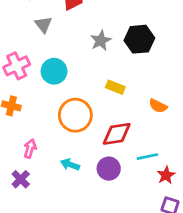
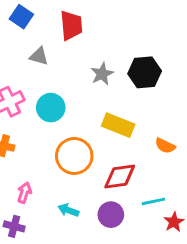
gray triangle: (43, 25) -> (39, 56), turned -36
yellow rectangle: (115, 87) -> (118, 125), size x1.5
purple cross: (21, 179) -> (14, 226), turned -30

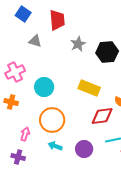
gray star: (102, 74) -> (78, 44), moved
cyan circle: (51, 108) -> (44, 87), moved
orange circle: (74, 156) -> (52, 120), moved
red diamond: (120, 176) -> (102, 116), moved

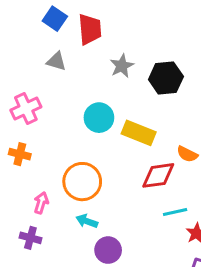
blue square: (23, 14) -> (55, 19), moved
cyan circle: (44, 87) -> (99, 118), moved
purple circle: (84, 149) -> (108, 250), moved

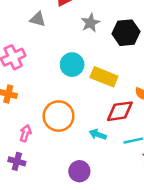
cyan arrow: (87, 221) -> (98, 134), moved

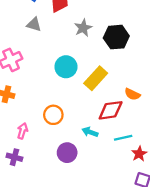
yellow rectangle: (104, 77) -> (96, 78), turned -70
orange circle: (59, 116) -> (53, 115), size x0.7
purple circle: (79, 171) -> (67, 153), moved

